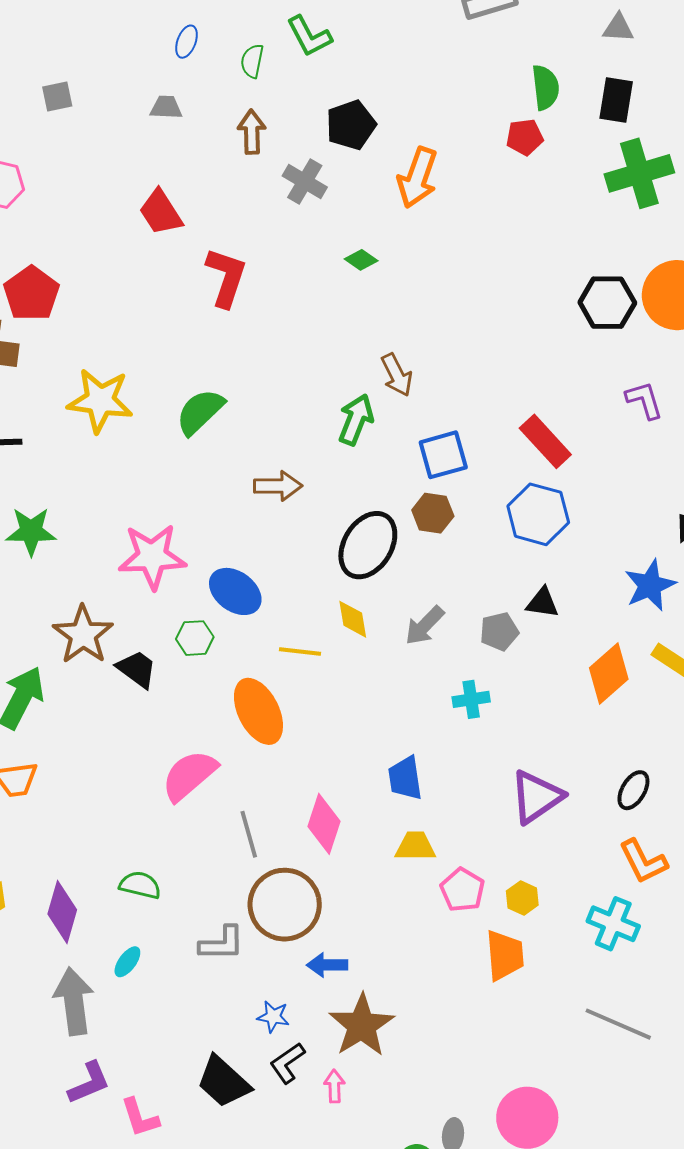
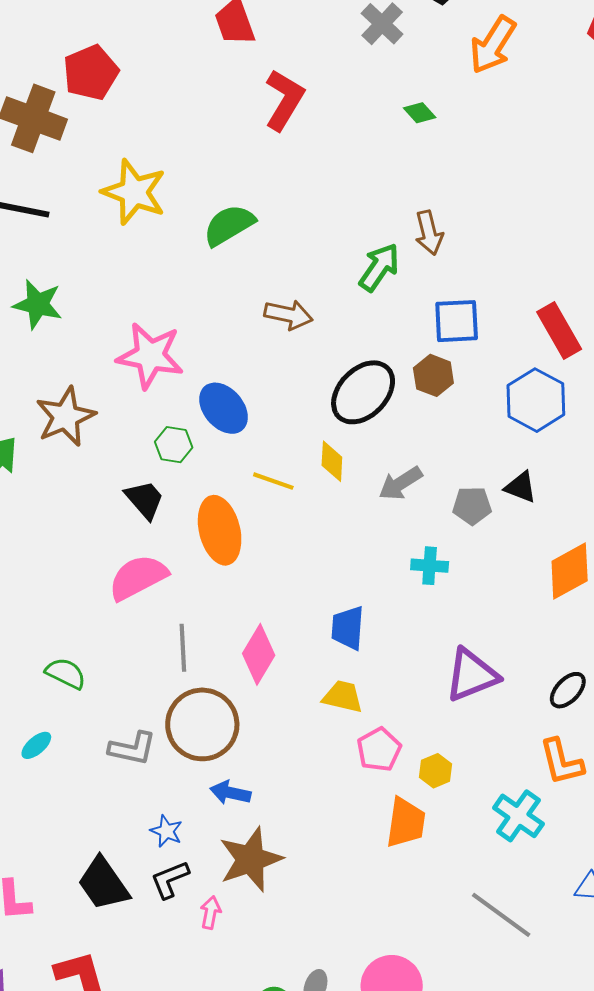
black trapezoid: (137, 669) -> (145, 500), moved

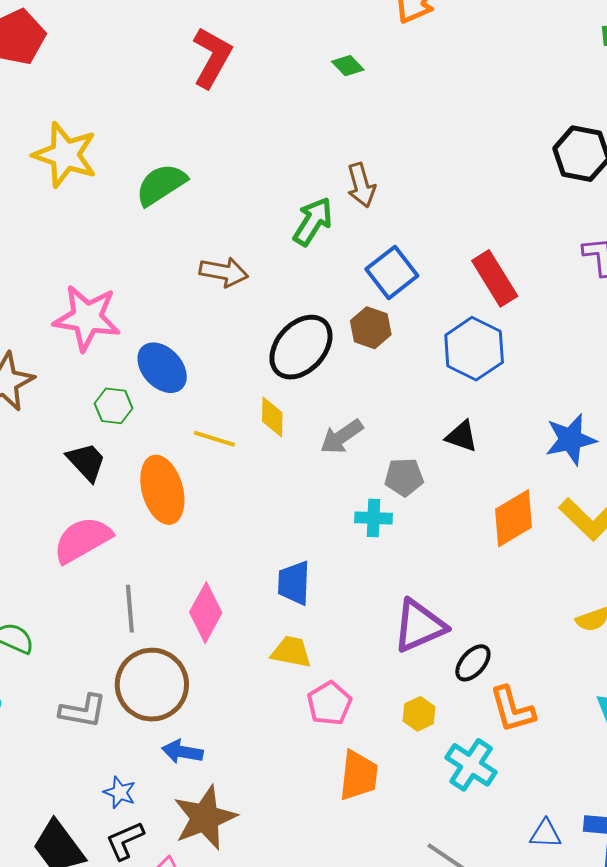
blue square: (457, 321) -> (392, 272), turned -33
gray pentagon: (472, 506) -> (404, 477), moved
black ellipse: (568, 690) -> (473, 663), moved
yellow hexagon: (436, 771) -> (419, 714), moved

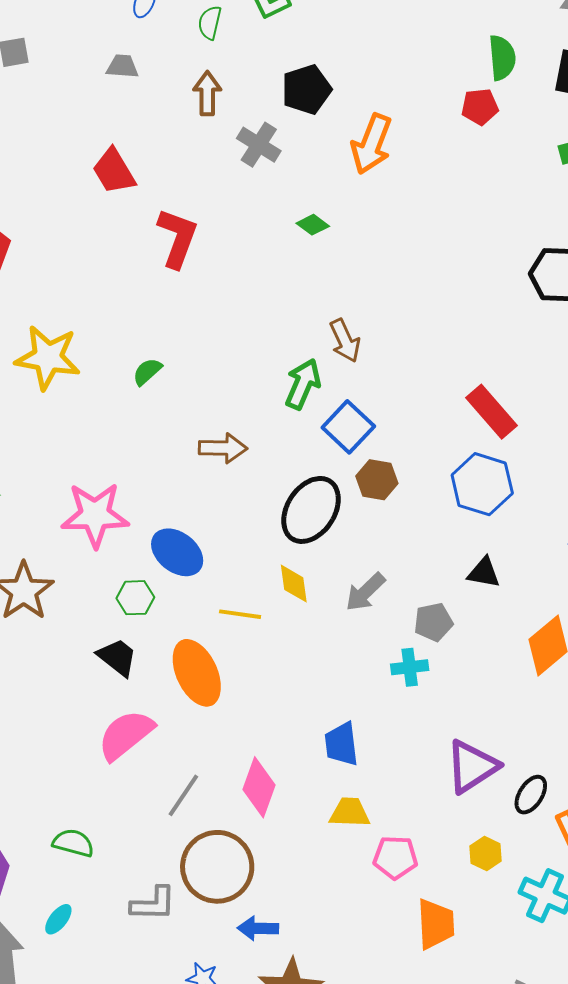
green semicircle: (161, 185) -> (147, 372), size x0.6
blue square: (392, 272) -> (348, 427), moved
gray line: (130, 609) -> (183, 795), turned 48
pink pentagon: (329, 703) -> (395, 857), turned -30

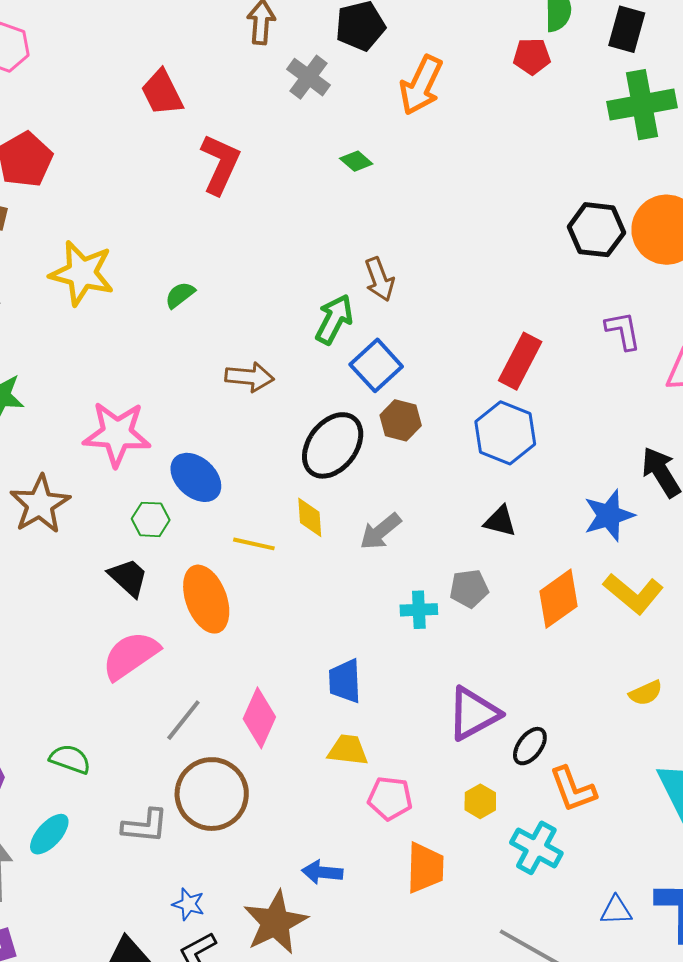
red rectangle: (492, 412) -> (520, 361), turned 64
gray pentagon: (433, 622) -> (469, 589), moved
cyan ellipse: (58, 919) -> (49, 834), size x1.4
blue arrow: (258, 928) -> (322, 872), moved

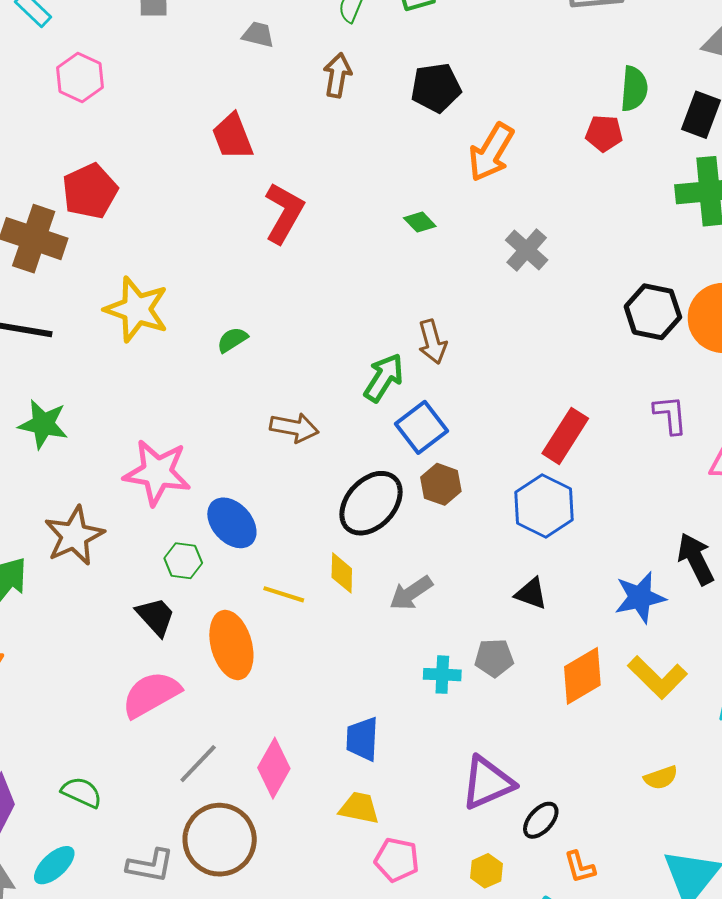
gray cross: (309, 77) -> (527, 250), moved
orange L-shape: (573, 789) -> (580, 867), size x0.7

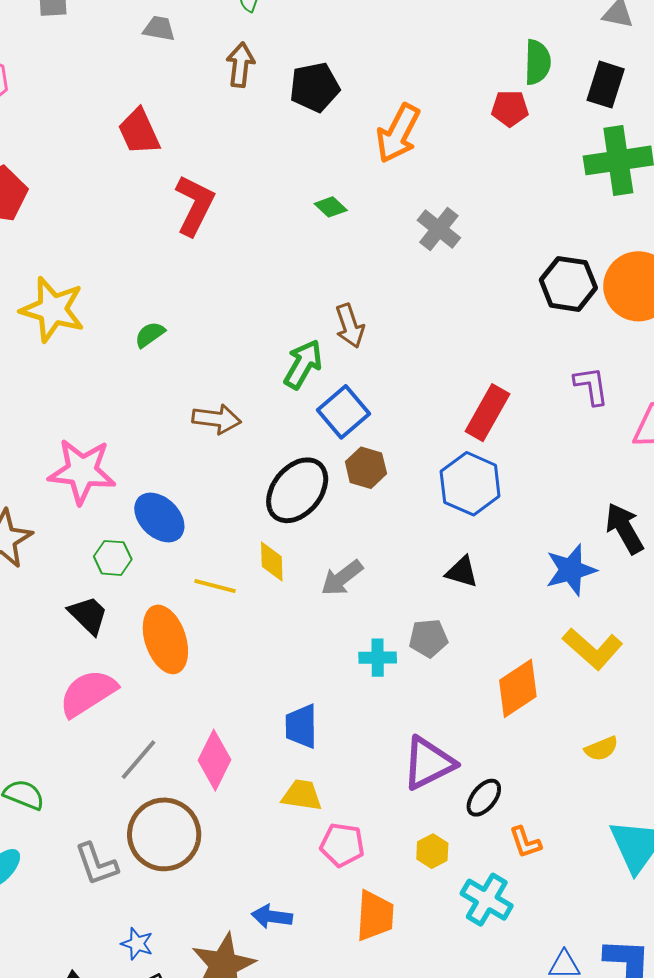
black pentagon: (436, 88) -> (315, 87), moved
orange diamond: (582, 676) -> (518, 688), moved
gray L-shape: (150, 866) -> (96, 864), turned 63

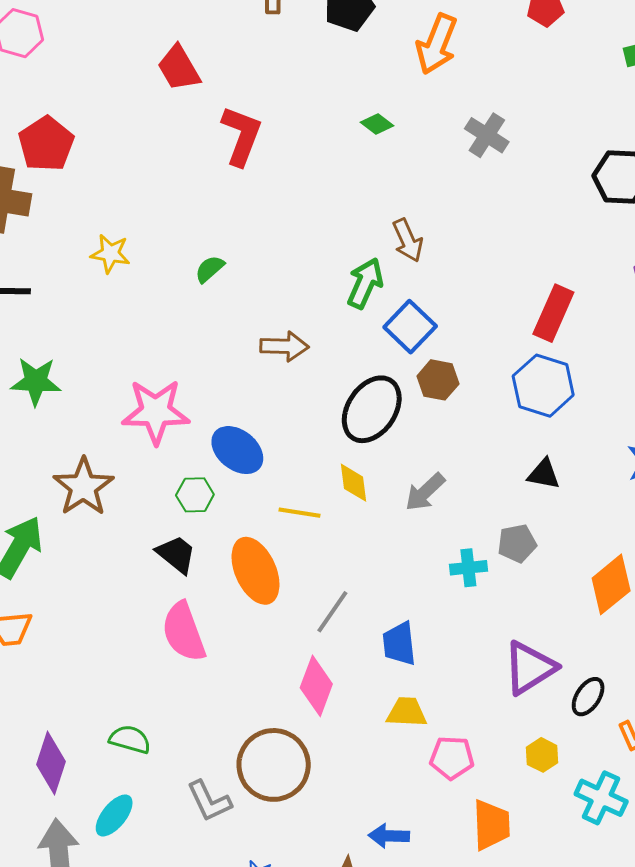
yellow star: (53, 309) -> (110, 254), size x0.6
pink semicircle: (88, 693) -> (184, 632), turned -72
gray line: (138, 760) -> (332, 612), moved

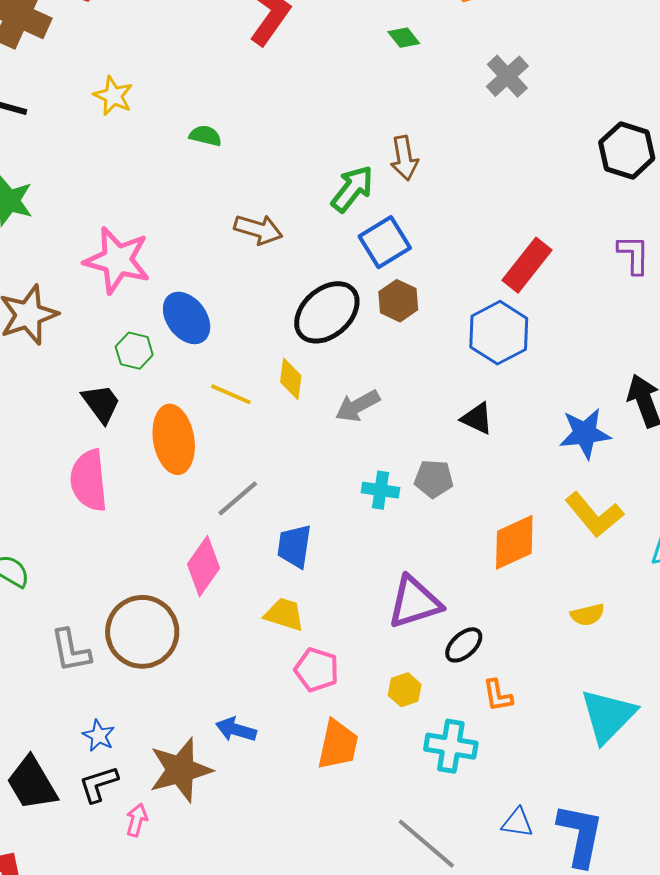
green semicircle: (210, 269) -> (205, 136), turned 40
cyan cross: (601, 798) -> (451, 746), turned -30

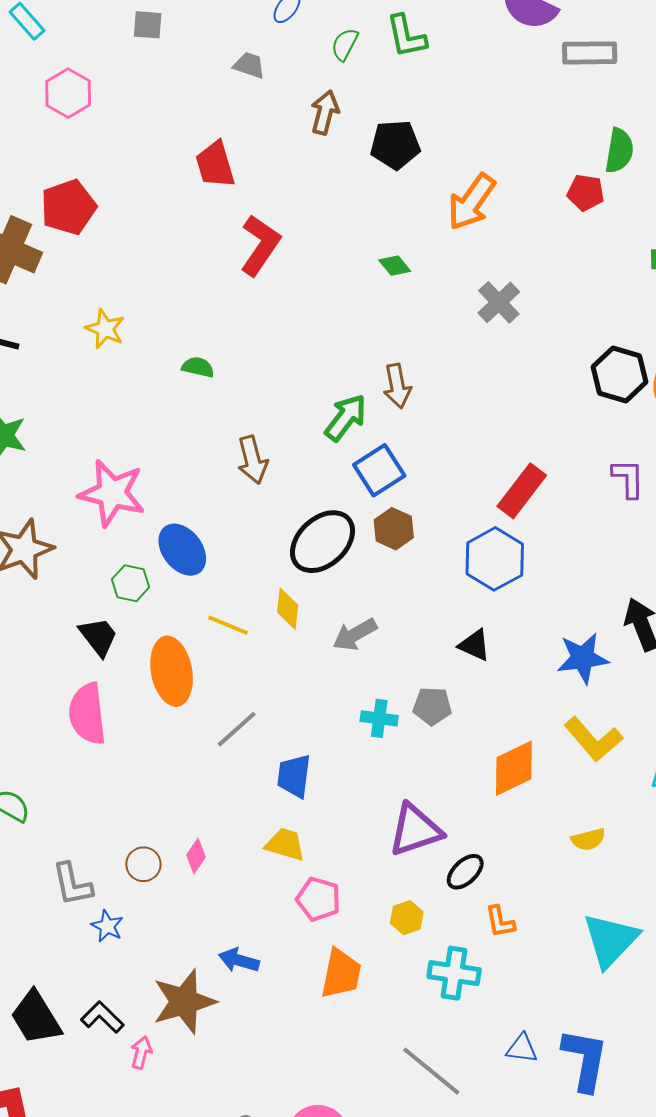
brown arrow: (258, 229) -> (252, 460), turned 60
pink diamond: (203, 566) -> (196, 856), moved, size x0.6
brown circle: (142, 632) -> (143, 864), size x0.5
blue star: (99, 736) -> (107, 926), moved
black L-shape: (99, 784) -> (102, 1017), turned 63

